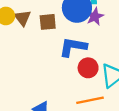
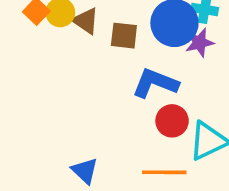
brown triangle: (23, 18) -> (86, 21), turned -30

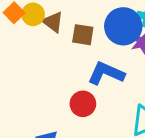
red circle: (172, 121) -> (83, 104), moved

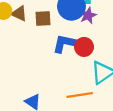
red circle: (83, 104) -> (84, 47), moved

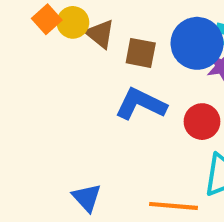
blue L-shape: (66, 44) -> (141, 104), moved

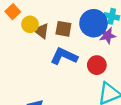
yellow circle: (73, 22) -> (30, 24), moved
brown triangle: (100, 34) -> (41, 31), moved

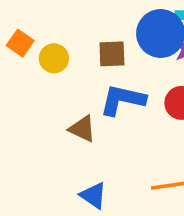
brown triangle: (41, 31) -> (82, 129), moved

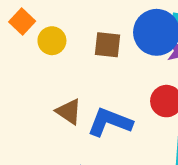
blue L-shape: (123, 100) -> (110, 122), moved

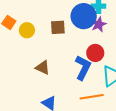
blue L-shape: (110, 122) -> (83, 68), moved, turned 105

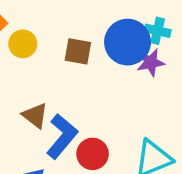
red circle: (95, 53) -> (93, 154), moved
blue L-shape: (83, 68) -> (62, 136), moved

